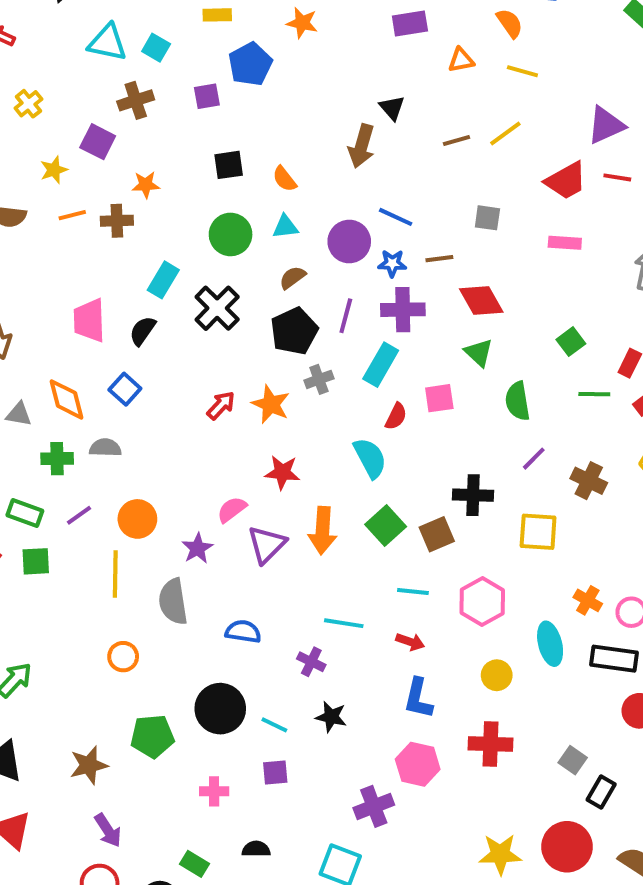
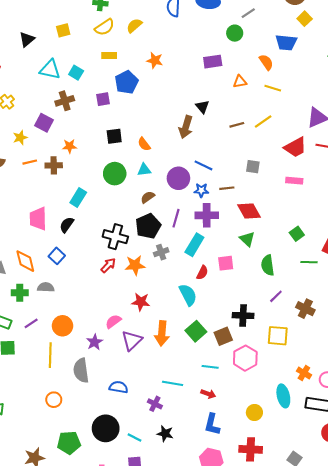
black cross: (217, 308) -> (115, 237), moved, turned -30
orange star: (271, 404) -> (135, 265), turned -30
pink hexagon: (482, 602) -> (245, 358), moved

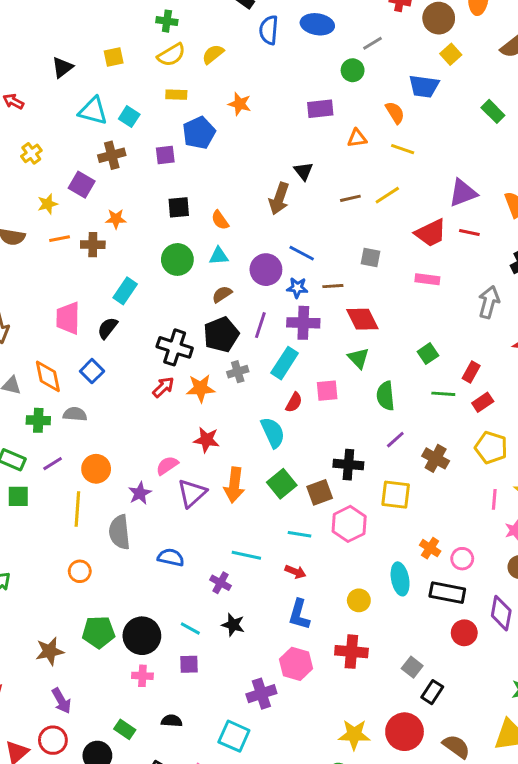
black circle: (106, 428) -> (142, 636), moved

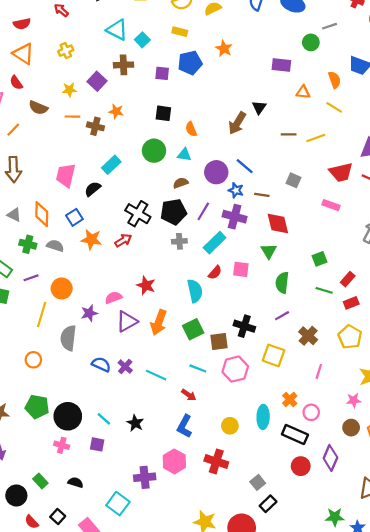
orange star: (201, 388) -> (91, 239), moved
pink line: (494, 499) -> (319, 371), moved
purple cross: (221, 583) -> (125, 367), moved

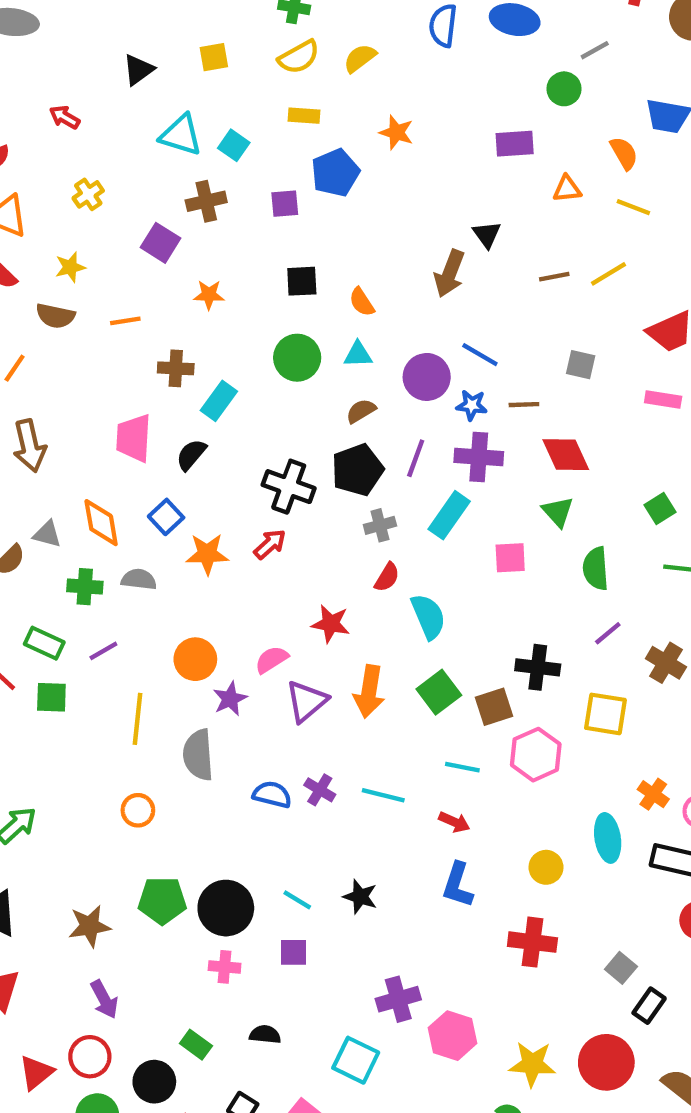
yellow star: (69, 90) -> (70, 267), moved
brown cross: (95, 126) -> (176, 368), moved
red semicircle: (215, 273) -> (387, 577), moved
orange circle: (62, 288) -> (195, 659), moved
pink hexagon: (174, 461) -> (452, 1036), moved

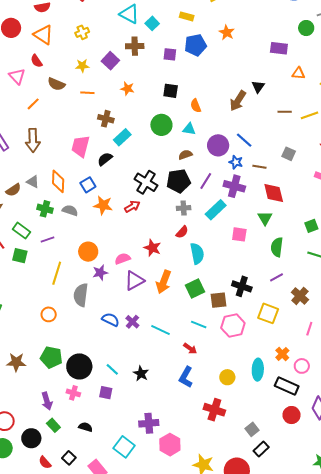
yellow star: (70, 267) -> (82, 66), moved
purple arrow: (104, 999) -> (47, 401), moved

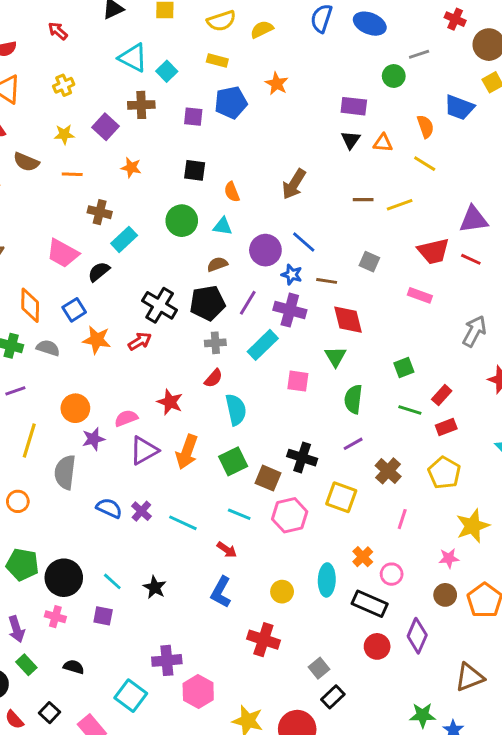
black triangle: (258, 87) -> (351, 140), moved
pink trapezoid: (80, 146) -> (63, 253), turned -75
brown square: (219, 300) -> (268, 478), turned 30

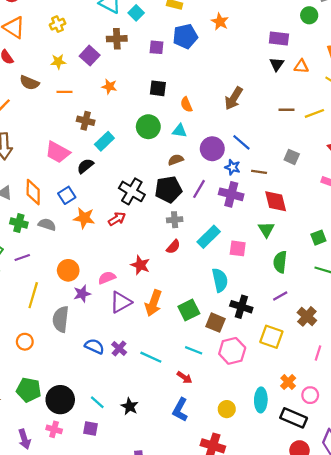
cyan rectangle: (263, 345) -> (209, 237), moved
cyan semicircle: (236, 410) -> (220, 280), moved

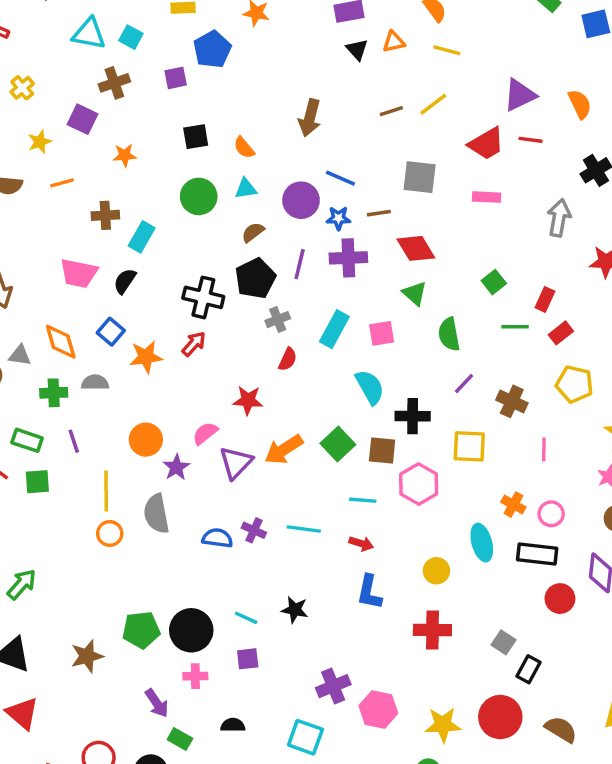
gray square: (292, 157) -> (420, 177), size x1.5
purple line: (22, 257) -> (74, 441), turned -72
orange arrow: (153, 303) -> (284, 450), turned 55
orange circle: (25, 342) -> (110, 533), moved

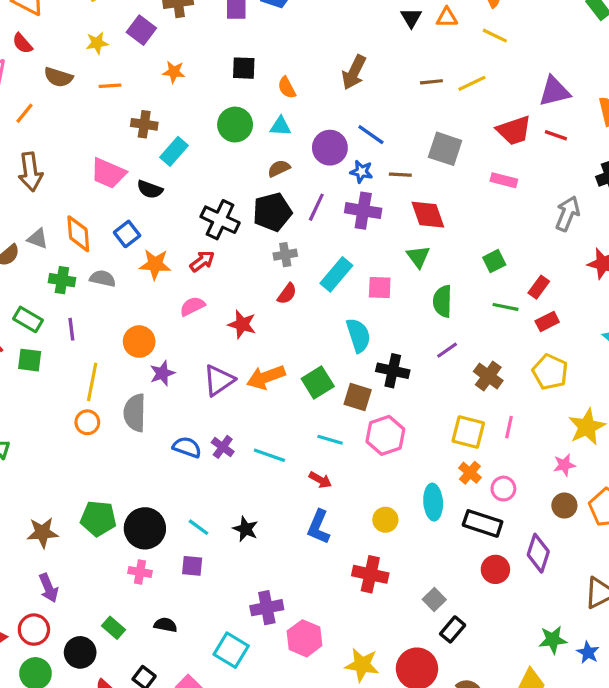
black semicircle: (125, 281) -> (150, 189), turned -115
pink semicircle: (205, 433) -> (192, 306), moved
yellow square: (469, 446) -> (468, 432), moved
purple arrow: (157, 703) -> (49, 588), moved

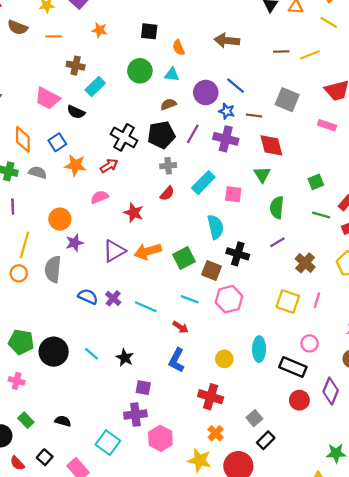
brown arrow: (354, 72) -> (227, 40), turned 65
orange cross: (470, 473) -> (216, 433), moved
purple square: (192, 566) -> (143, 388), moved
pink cross: (140, 572) -> (17, 381), moved

